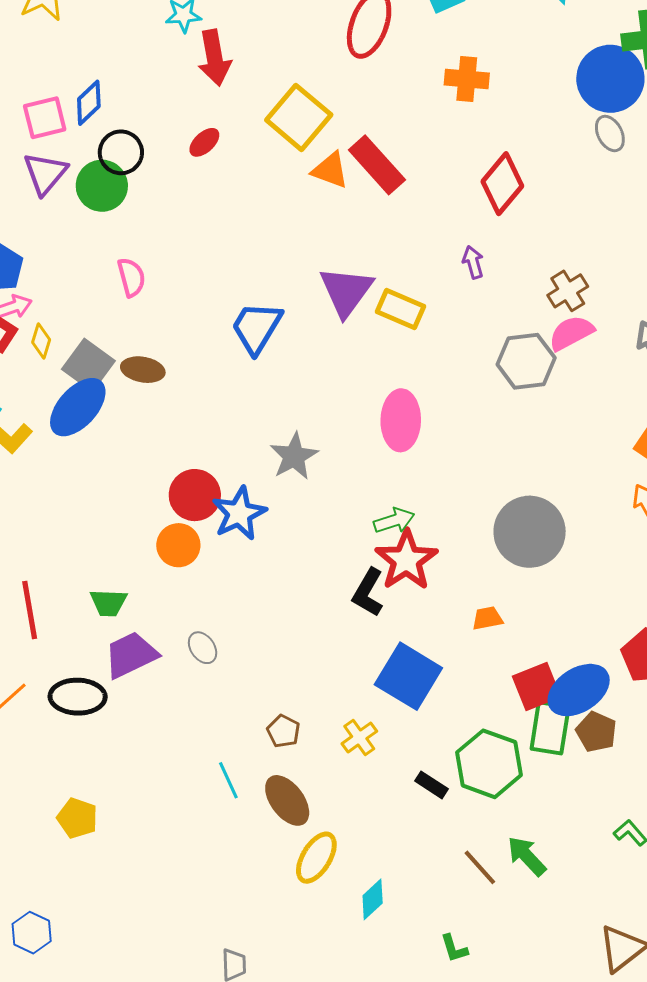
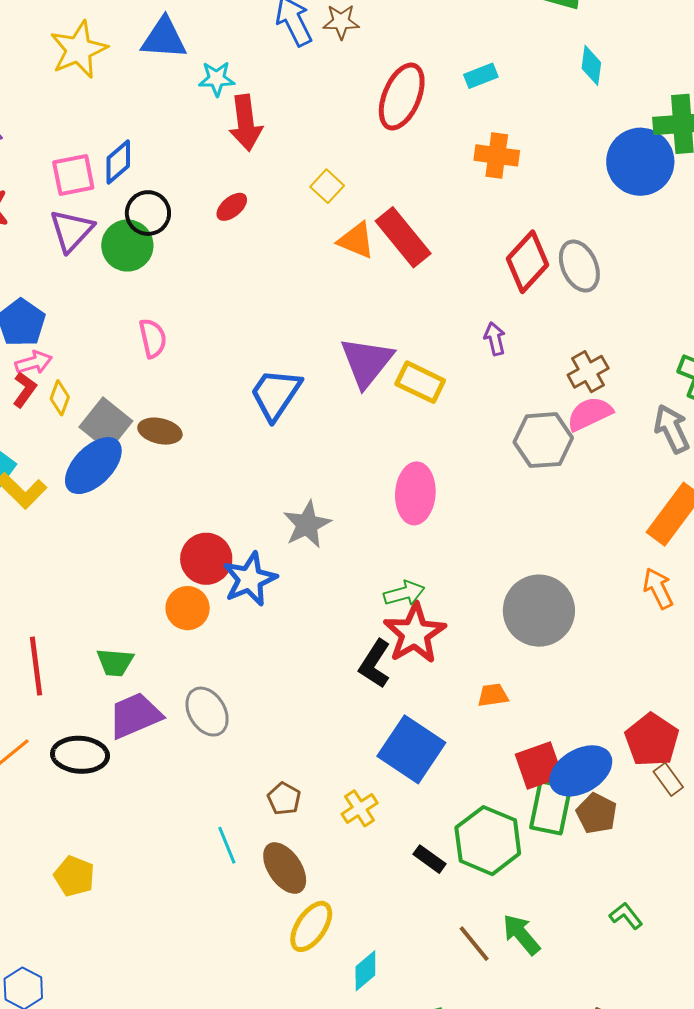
yellow square: (299, 117) -> (327, 186), size x0.5
gray ellipse: (610, 133) -> (579, 266), moved, size x1.4
gray ellipse: (203, 648) -> (207, 712), size x1.5

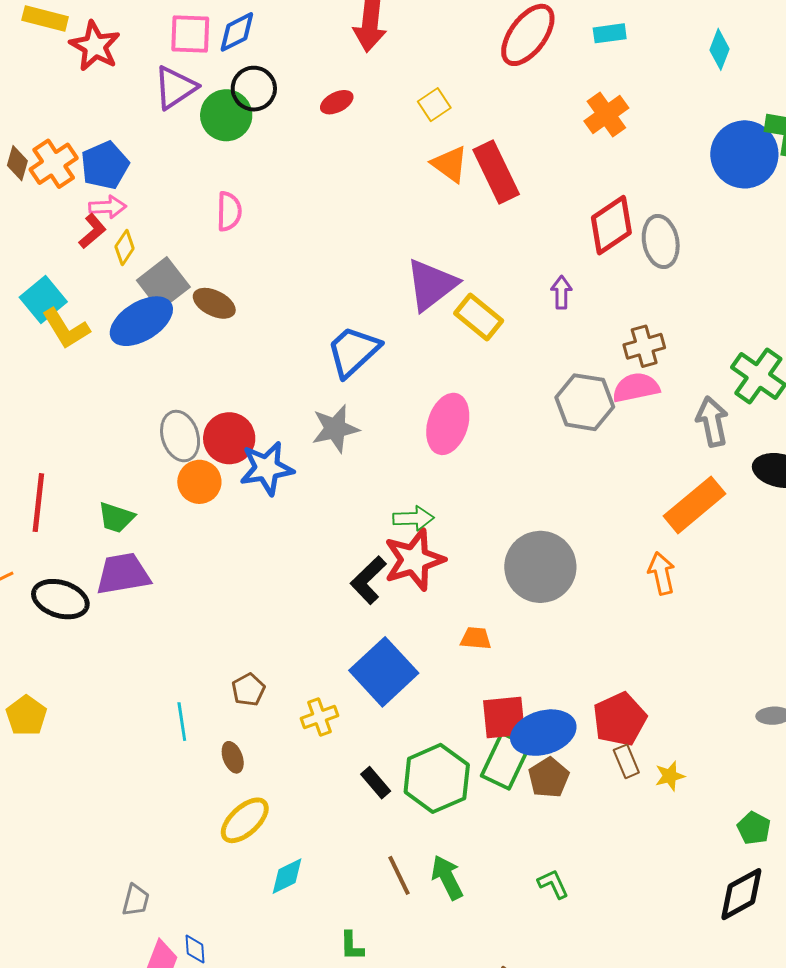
orange cross: (497, 155) -> (606, 115), turned 33
blue trapezoid: (276, 394) -> (353, 351), moved
gray ellipse: (207, 712) -> (180, 436), moved
brown ellipse: (285, 868) -> (233, 757), size x0.6

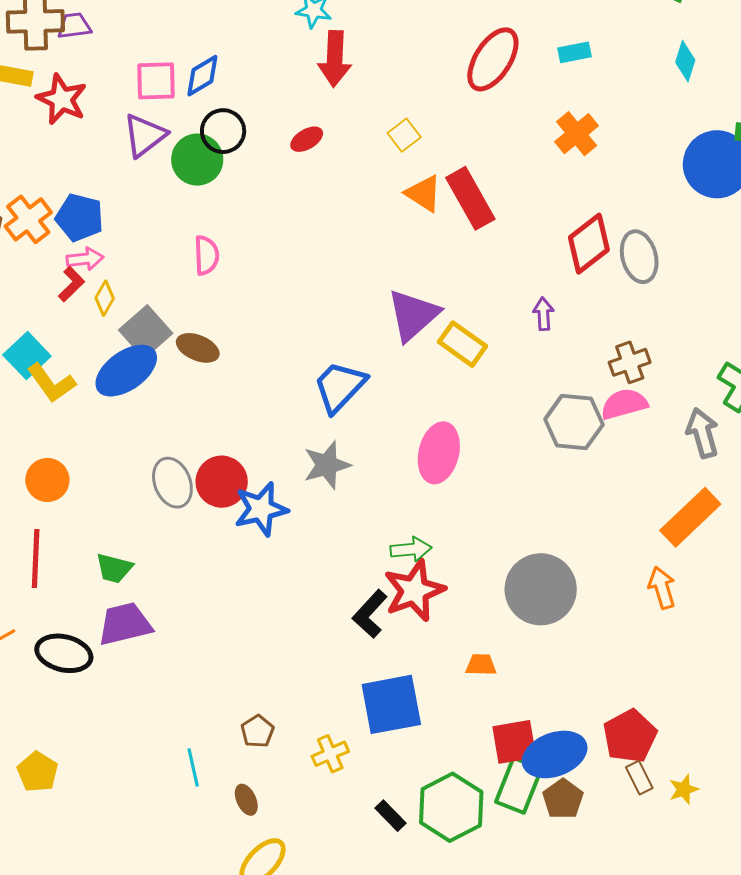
blue pentagon: (105, 165) -> (79, 217), turned -30
orange circle: (199, 482) -> (47, 480), moved
blue square: (384, 672) -> (391, 704), turned 36

